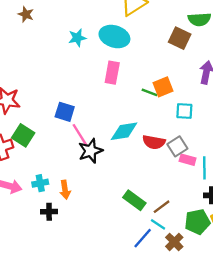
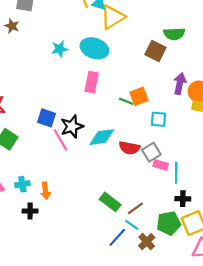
black star: (90, 151) -> (72, 126), moved

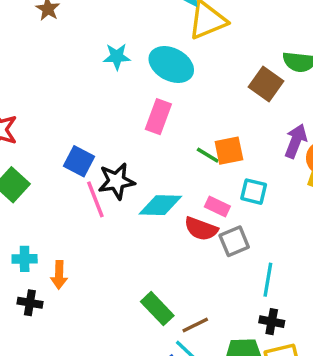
pink rectangle: (161, 165) -> (217, 206), moved

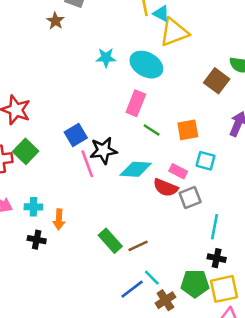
green line: (208, 155) -> (152, 130), moved
blue square: (79, 161) -> (76, 135), turned 30
green rectangle: (157, 309) -> (110, 241), moved
brown line: (195, 325) -> (138, 246), moved

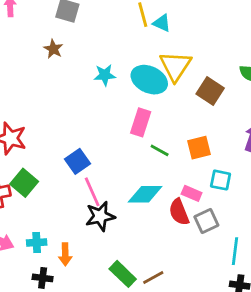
brown star: (55, 21) -> (53, 49), moved
yellow triangle: (174, 32) -> (175, 66), moved, turned -32
brown square: (217, 81) -> (210, 91), moved
black star: (103, 150) -> (100, 216), moved
red semicircle: (166, 188) -> (179, 212), turned 50

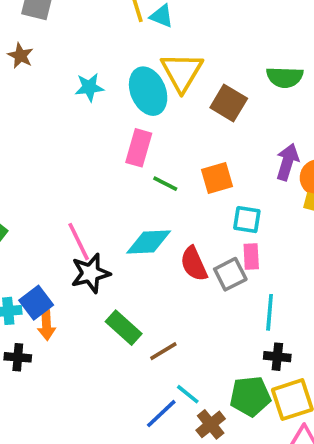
cyan ellipse: (149, 80) -> (148, 91), turned 44
blue square: (78, 161) -> (36, 303), moved
pink rectangle: (192, 193) -> (251, 256), moved, turned 66
green rectangle: (123, 274) -> (124, 328), moved

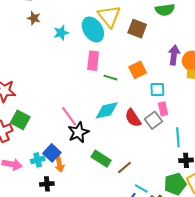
brown star: (20, 56) -> (34, 18), moved

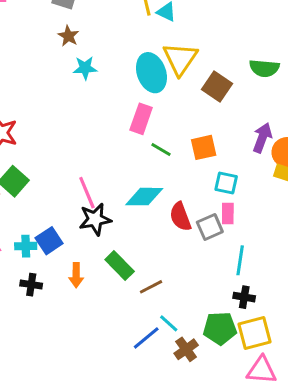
cyan star: (61, 33) -> (85, 68), moved
orange arrow: (59, 164) -> (76, 275), moved

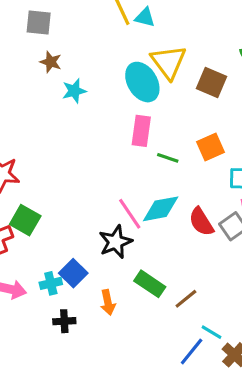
pink line: (87, 193) -> (130, 214), moved

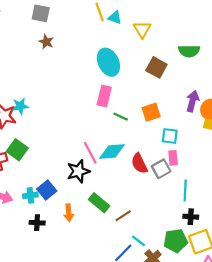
yellow triangle: (168, 62) -> (142, 29), moved, size x0.7
cyan star: (74, 91) -> (20, 106), moved

